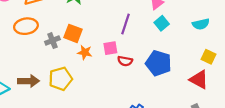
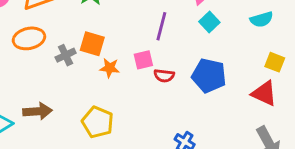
yellow pentagon: (61, 79) -> (98, 122), moved, turned -30

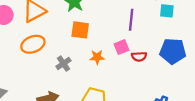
cyan square: (209, 22) -> (167, 11), turned -32
orange square: (92, 44) -> (80, 30), moved
gray cross: (66, 55) -> (63, 64), moved

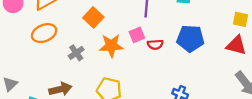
orange square: (80, 30) -> (93, 17), turned 36
orange star: (97, 57) -> (111, 46), size x1.5

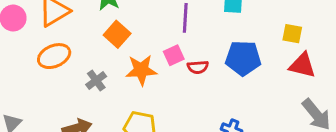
yellow square: (241, 19) -> (292, 34), moved

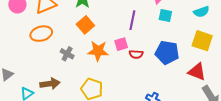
yellow square: (292, 34) -> (202, 41), size x1.5
red triangle: (302, 65) -> (197, 72), moved
gray cross: (96, 80) -> (67, 54), turned -32

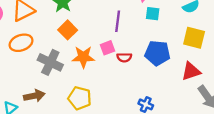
gray cross: (67, 54) -> (50, 62), size x1.6
red triangle: (197, 72) -> (191, 71), turned -36

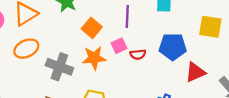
orange square: (68, 30) -> (92, 28), moved
red triangle: (191, 71) -> (195, 72), moved

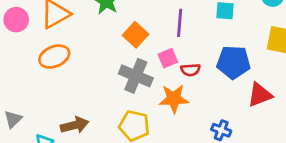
orange star: (94, 58) -> (174, 99), moved
gray cross: (59, 67) -> (136, 76), moved

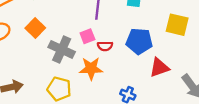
orange square: (136, 35) -> (35, 28), moved

